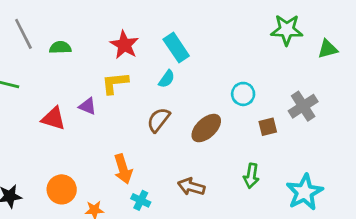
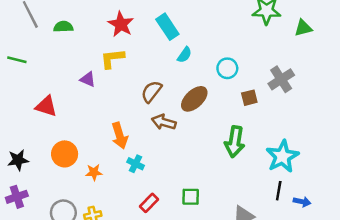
cyan semicircle: (167, 79) -> (184, 55), moved
red triangle: (53, 118) -> (46, 106), moved
green arrow: (251, 176) -> (235, 142), size x1.4
brown arrow: (191, 187) -> (164, 122), moved

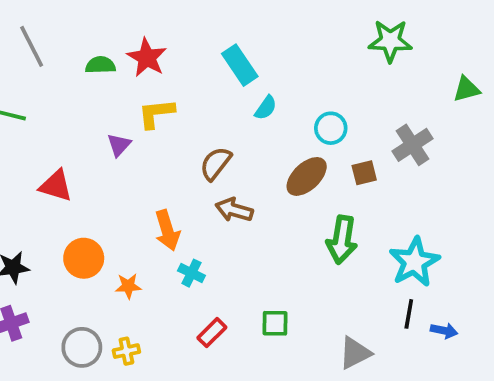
red star: (121, 24) -> (147, 58), moved
green semicircle: (63, 27) -> (100, 65), moved
green triangle: (303, 28) -> (466, 89), moved
purple triangle: (88, 79) -> (119, 145), turned 49
brown ellipse: (194, 99) -> (307, 176), moved

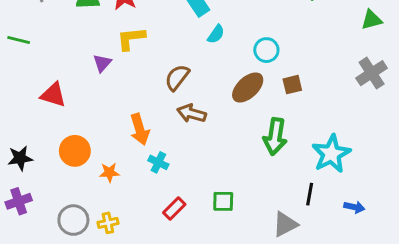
gray cross: (413, 145) -> (372, 73), moved
black line: (409, 314) -> (310, 194), moved

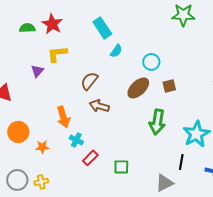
red rectangle: (174, 209) -> (90, 158), moved

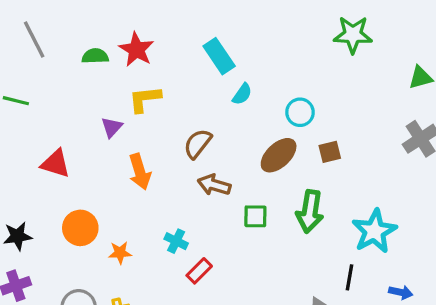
orange arrow: (63, 117) -> (140, 172), moved
green square: (121, 167) -> (255, 216), moved

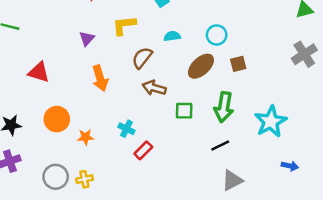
cyan semicircle: (242, 94) -> (172, 36), moved, turned -133
yellow L-shape: (145, 99) -> (124, 25), moved
purple triangle: (112, 127) -> (87, 39), moved
black line: (350, 277) -> (220, 146), moved, turned 54

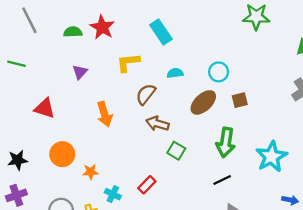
purple triangle: (87, 39) -> (80, 72), moved
green square: (184, 111) -> (176, 151), moved, turned 30
cyan cross: (126, 129) -> (113, 194), moved

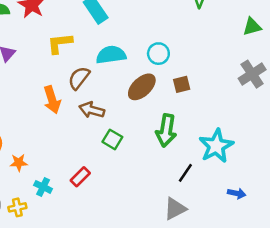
cyan semicircle: (175, 73) -> (111, 55), size x1.6
orange arrow: (105, 114) -> (52, 100), moved
black line: (222, 180) -> (185, 173), moved, turned -30

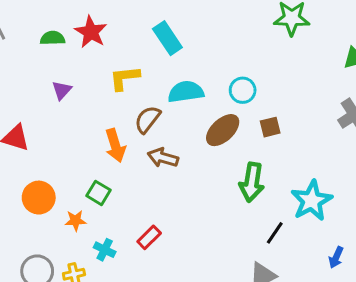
green square: (112, 139) -> (98, 193), moved
blue arrow: (237, 193) -> (336, 257), turned 102

